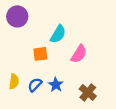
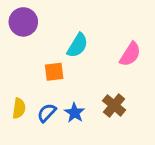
pink semicircle: (79, 54) -> (130, 54), moved
brown cross: (88, 92) -> (114, 105), moved

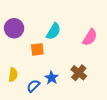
purple circle: (23, 22) -> (14, 28), moved
blue semicircle: (47, 113) -> (33, 86), moved

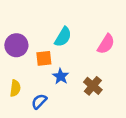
purple circle: (14, 28) -> (16, 45), moved
blue star: (51, 78) -> (61, 76), moved

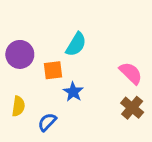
pink semicircle: (106, 44) -> (131, 73), moved, turned -78
brown cross: (93, 86) -> (132, 108), moved

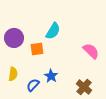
blue star: (73, 92) -> (51, 76), moved
brown cross: (132, 108) -> (84, 87), moved

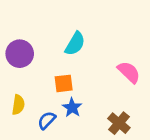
orange square: (37, 49) -> (64, 83), moved

